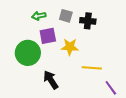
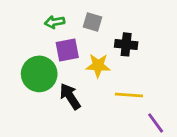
black cross: (88, 21) -> (126, 44), moved
black arrow: (51, 80) -> (70, 96), moved

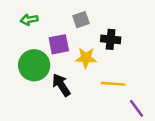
green arrow: (55, 22) -> (29, 20), moved
gray square: (92, 22) -> (81, 20), turned -35

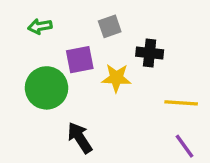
yellow line: (113, 84) -> (181, 103), moved
black arrow: (61, 85) -> (80, 138), moved

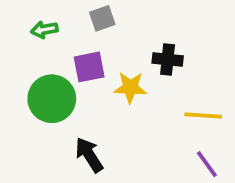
gray square: (110, 26) -> (102, 18), moved

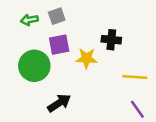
gray square: (102, 18) -> (57, 16), moved
black arrow: (89, 155) -> (59, 103), turned 90

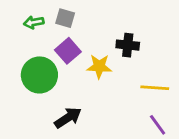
gray square: (57, 16) -> (65, 18), turned 35
purple square: (59, 45) -> (68, 51), turned -30

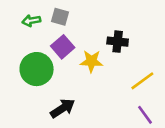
yellow line: (155, 88) -> (142, 81), turned -40

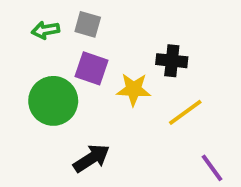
purple square: (63, 47) -> (91, 68), turned -30
yellow line: (142, 81) -> (185, 112), moved

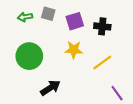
black cross: (172, 61) -> (102, 26), moved
purple square: (91, 68) -> (75, 21), moved, turned -36

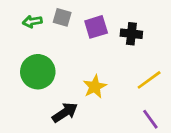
yellow star: (74, 50) -> (95, 87), moved, turned -30
yellow line: (102, 62) -> (149, 80), moved

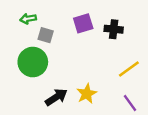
gray square: (62, 17) -> (46, 35), moved
yellow star: (95, 87) -> (87, 94), moved

